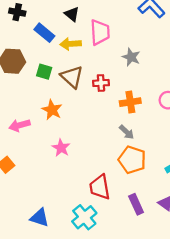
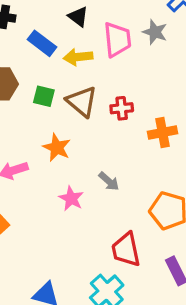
gray star: (131, 57) -> (155, 32), moved
gray arrow: (127, 132) -> (109, 181), moved

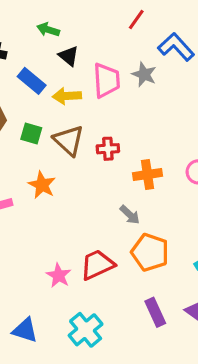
gray arrow: (109, 181) -> (130, 215), moved
pink star: (71, 198) -> (59, 275), moved
red trapezoid: (126, 250) -> (97, 265), moved, turned 75

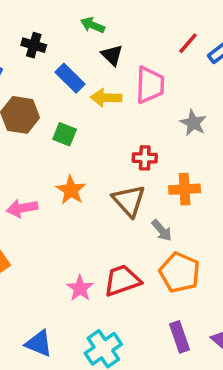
red line: (136, 20) -> (188, 43), moved
gray star: (144, 74) -> (193, 123), moved
brown triangle: (69, 140) -> (129, 201), moved

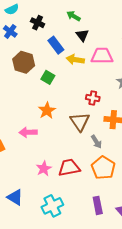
pink trapezoid: (150, 85) -> (102, 56), turned -100
pink arrow: (22, 208) -> (28, 132), moved

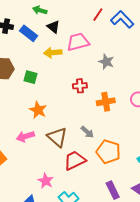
blue rectangle: (56, 45) -> (29, 33), moved
brown triangle: (80, 122) -> (57, 137), moved
gray arrow: (96, 142) -> (87, 132), moved
pink star: (44, 169) -> (46, 181), moved

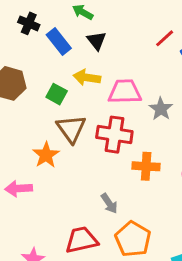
pink trapezoid: (78, 42) -> (125, 92), moved
green square: (30, 77) -> (57, 94), moved
red cross: (80, 86) -> (114, 135), size x1.6
brown triangle: (57, 137) -> (71, 129), moved

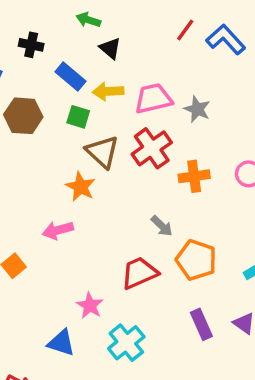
blue rectangle: (59, 41) -> (70, 77), moved
red cross: (114, 135) -> (152, 148), turned -32

